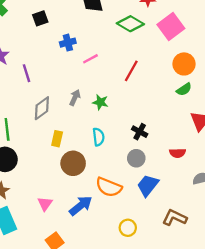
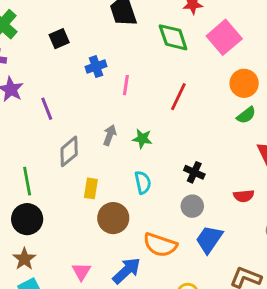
green diamond: (130, 24) -> (173, 37), turned 45
pink line: (90, 59) -> (126, 85), turned -49

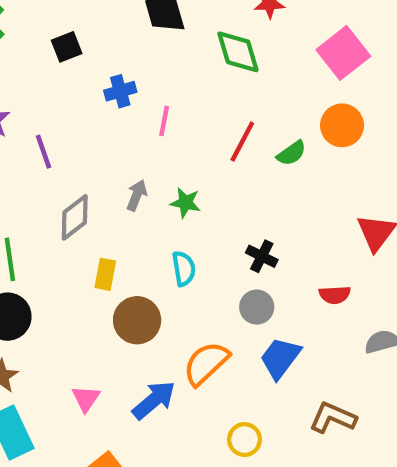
pink square: (224, 37) -> (343, 53), moved
green semicircle: (246, 115) -> (291, 153), moved
orange semicircle: (160, 245) -> (206, 363), turned 116

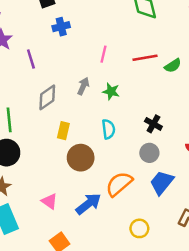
blue cross: (120, 91) -> (61, 27), moved
pink line: (164, 121) -> (103, 54), moved
red line: (242, 141) -> (145, 58), turned 50
pink triangle: (86, 399) -> (49, 201), turned -30

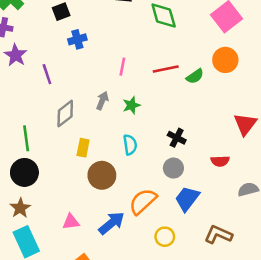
green star: (111, 91) -> (131, 105), turned -30
pink triangle: (49, 201) -> (71, 222), turned -42
yellow circle: (139, 228) -> (165, 237), moved

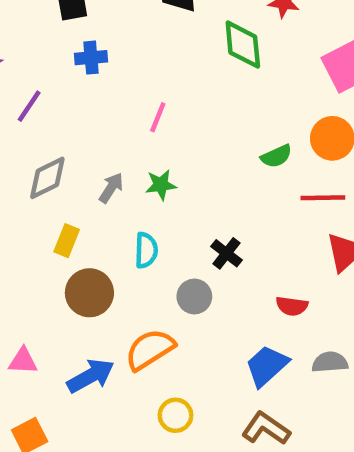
red line: (166, 69) -> (323, 198), moved
purple line: (47, 74) -> (29, 106), turned 42
gray arrow: (102, 101) -> (111, 188), moved
gray circle: (173, 168) -> (194, 296), moved
blue trapezoid: (187, 199) -> (267, 366), moved

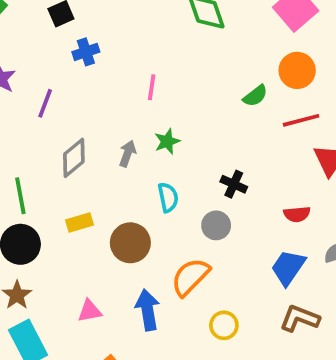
yellow rectangle: (67, 241) -> (79, 223), moved, turned 65
blue arrow: (91, 376) -> (147, 310), turned -57

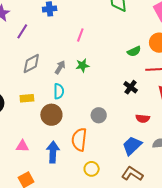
black cross: (234, 184) -> (131, 87), moved
cyan semicircle: (168, 197) -> (59, 91), moved
orange semicircle: (190, 277) -> (79, 140), turned -50

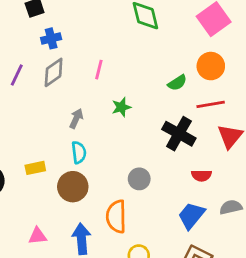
gray diamond: (31, 63) -> (54, 72), moved
green star: (82, 65) -> (121, 107), moved
black cross: (131, 87) -> (179, 134), size x1.6

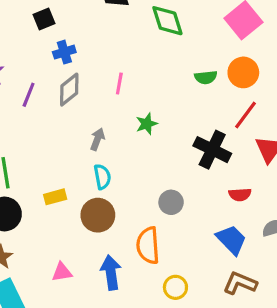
green semicircle: (177, 83) -> (206, 77), moved, turned 30
red line: (211, 104) -> (246, 115), turned -40
blue trapezoid: (191, 216) -> (231, 240), turned 100

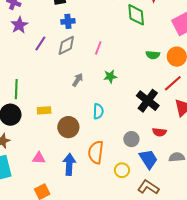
cyan semicircle: (102, 177) -> (98, 111), moved
gray circle: (171, 202) -> (131, 139), moved
yellow circle: (175, 287) -> (122, 170), moved

